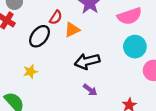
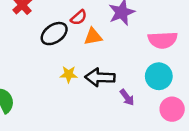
yellow star: (30, 72) -> (69, 74), moved
purple arrow: (90, 90) -> (127, 97), moved

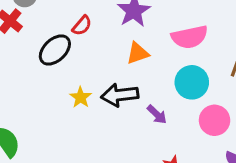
orange triangle: (93, 37) -> (138, 53), moved
yellow star: (69, 74) -> (81, 97), turned -30

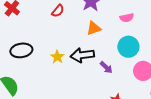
pink semicircle: (190, 37) -> (127, 18), size x0.6
black ellipse: (55, 50) -> (21, 50), moved, turned 35

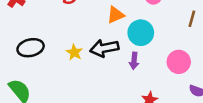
cyan circle: (128, 47) -> (141, 33), moved
purple arrow: (106, 67) -> (134, 61), turned 56

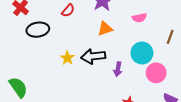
cyan circle: (141, 33) -> (142, 53), moved
black ellipse: (31, 48) -> (38, 30), moved

